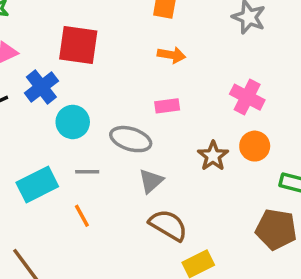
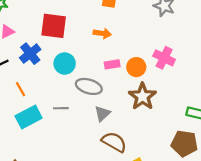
orange arrow: (172, 55) -> (102, 33), moved
cyan circle: (73, 122) -> (65, 64), moved
orange circle: (255, 146) -> (136, 67), moved
brown star: (213, 156) -> (142, 96), size x1.4
orange line: (82, 216) -> (20, 89), moved

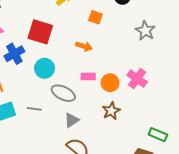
brown star: (142, 96) -> (111, 111), size x0.7

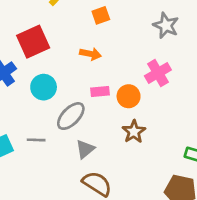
orange square: (95, 17) -> (101, 15), turned -32
red square: (40, 32) -> (33, 42), turned -35
pink cross: (137, 78) -> (158, 73), moved, turned 30
gray ellipse: (63, 93) -> (71, 116), turned -65

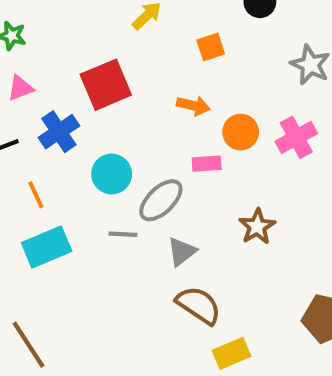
cyan circle: (44, 87) -> (112, 174), moved
orange circle: (129, 96) -> (241, 132), moved
gray line: (36, 140) -> (123, 234), moved

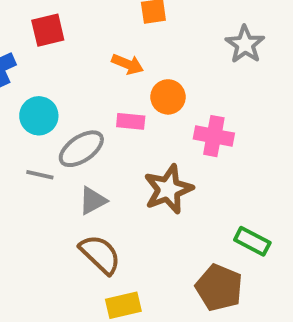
red square: (106, 85) -> (48, 30), size x0.7
pink cross: (296, 137) -> (214, 136), moved, turned 30
brown star: (257, 227) -> (168, 189), size x1.4

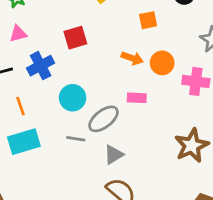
orange circle: (168, 97) -> (162, 63), moved
pink cross: (214, 136) -> (196, 81), moved
brown star: (168, 189) -> (192, 145), moved

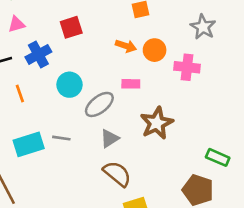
gray line: (76, 139) -> (61, 138), moved
cyan rectangle: (24, 142) -> (29, 144), moved
brown star: (192, 145) -> (157, 123), moved

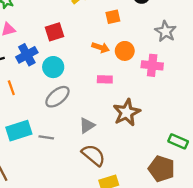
cyan circle: (69, 85) -> (53, 67), moved
gray ellipse: (99, 104) -> (57, 97), moved
gray line: (61, 138) -> (46, 137), moved

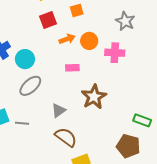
red square: (54, 32) -> (48, 20), moved
orange arrow: (101, 47) -> (67, 39), turned -35

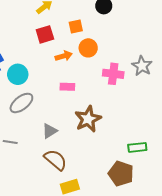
gray star: (125, 21) -> (142, 66), moved
orange circle: (89, 41) -> (88, 48), moved
green rectangle: (142, 120) -> (137, 147), turned -30

